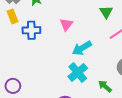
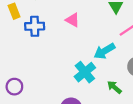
pink triangle: (66, 24) -> (73, 20), turned -40
cyan arrow: (82, 48) -> (104, 51), moved

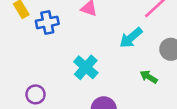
cyan cross: (85, 72) -> (86, 67), moved

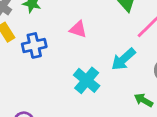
cyan cross: (86, 67) -> (87, 80), moved

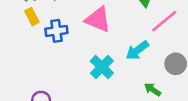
pink triangle: (78, 29) -> (98, 19), size x1.6

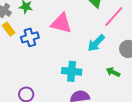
cyan cross: (102, 67) -> (72, 71), moved, turned -30

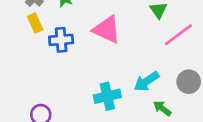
cyan arrow: (96, 43) -> (147, 81), moved
cyan cross: (72, 71) -> (107, 96), turned -30

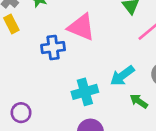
blue cross: (61, 40) -> (53, 48), moved

